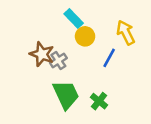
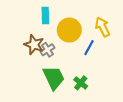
cyan rectangle: (74, 19) -> (45, 16), moved, turned 42
yellow circle: (85, 36) -> (69, 30), size x1.5

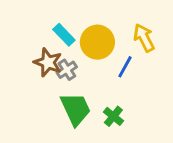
cyan rectangle: (45, 16) -> (64, 35), moved, turned -42

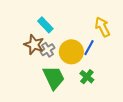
yellow circle: (97, 42) -> (71, 52), moved
green cross: (113, 116) -> (87, 77), moved

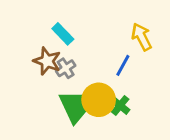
yellow circle: (71, 52) -> (99, 100), moved

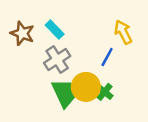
brown star: (47, 61) -> (22, 33), moved
gray cross: (66, 68) -> (57, 60), size x1.5

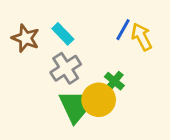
blue line: (107, 57) -> (123, 30), moved
green cross: (105, 92) -> (114, 81), moved

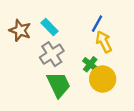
yellow arrow: (142, 37) -> (104, 42), moved
yellow circle: (99, 100) -> (103, 79), moved

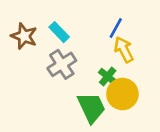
green trapezoid: (59, 85) -> (91, 107), moved

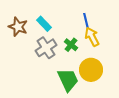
blue line: (116, 28) -> (86, 21), turned -42
green cross: (108, 77) -> (71, 45), moved

